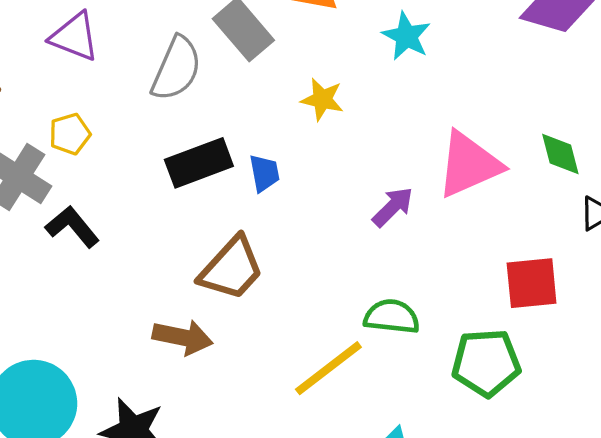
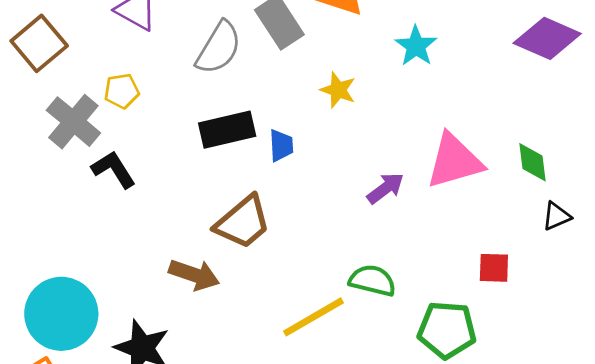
red square: (532, 283) -> (494, 268), size x0.7

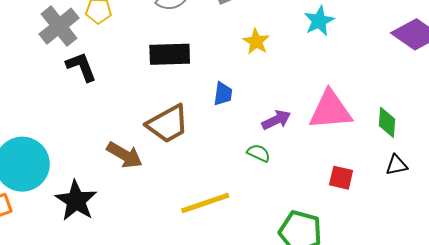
blue trapezoid: (281, 145) -> (223, 94), moved
red square: (494, 268) -> (341, 178), moved
green semicircle: (372, 280) -> (259, 153), moved, size x0.7

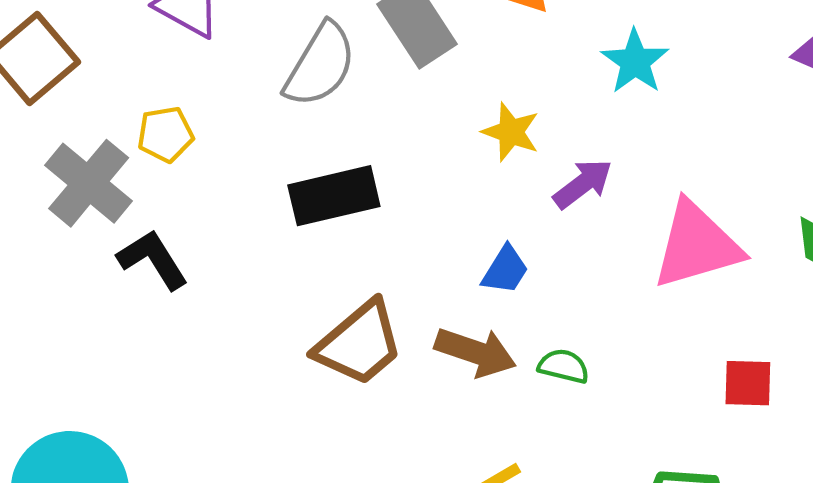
blue trapezoid: (223, 94) -> (505, 270), moved, turned 35
purple arrow: (276, 120) -> (583, 184), moved
brown arrow: (125, 155) -> (476, 352), moved

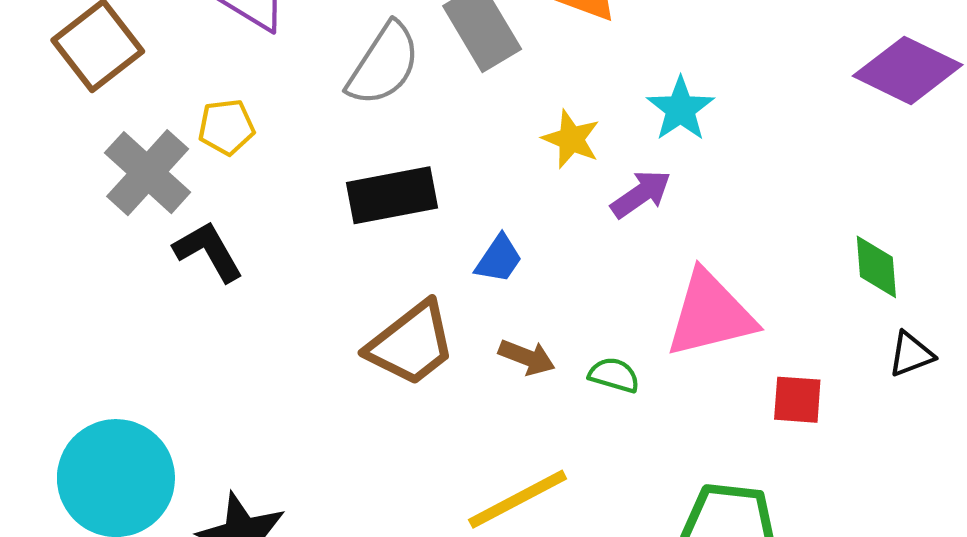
cyan star: (635, 62) -> (680, 109), moved
pink triangle: (697, 245) -> (710, 314), moved
blue trapezoid: (505, 270) -> (499, 259), moved
brown arrow: (476, 352) -> (527, 357), size x0.7

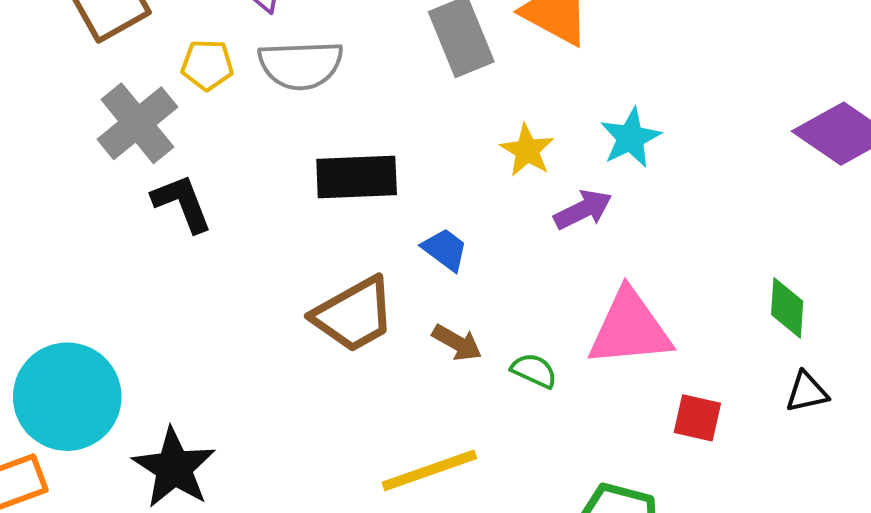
gray semicircle: (384, 64) -> (301, 65), moved, turned 46
yellow pentagon: (226, 127) -> (207, 65), moved
blue trapezoid: (499, 259) -> (445, 249), turned -96

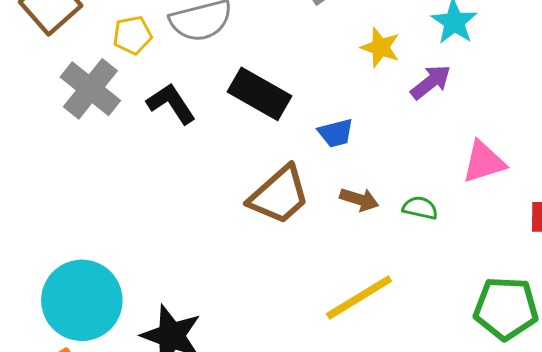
black rectangle: (357, 177) -> (260, 94), turned 44
black L-shape: (182, 203) -> (171, 104), moved
blue trapezoid: (445, 249) -> (336, 133), turned 141
pink triangle: (630, 328) -> (484, 162), size x0.7

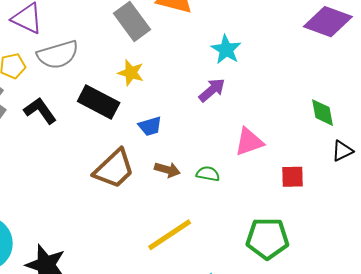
yellow star: (380, 47) -> (131, 73), moved

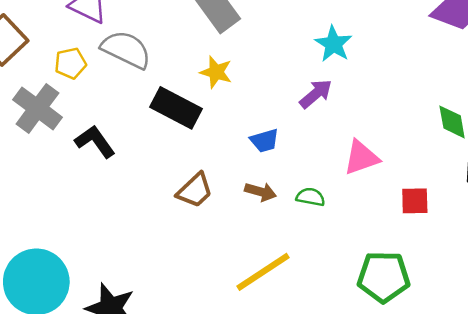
gray semicircle: (58, 55) -> (126, 49), turned -138
black L-shape: (40, 111) -> (95, 141), moved
blue trapezoid: (150, 126) -> (264, 141), moved
brown trapezoid: (114, 169) -> (195, 190), size x0.7

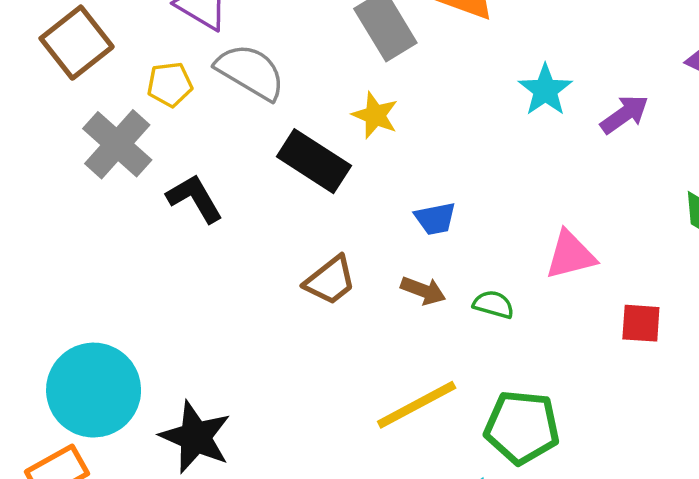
purple arrow: (316, 94) -> (624, 114), moved
green pentagon: (384, 277) -> (522, 427), moved

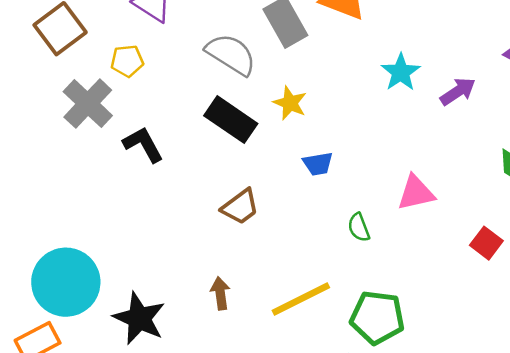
gray semicircle: (250, 72) -> (231, 54), moved
yellow star: (375, 115) -> (290, 103), moved
brown arrow: (423, 291) -> (220, 293), moved, turned -120
green semicircle: (493, 304) -> (359, 227), turned -128
red square: (641, 323) -> (486, 243), moved, turned 32

